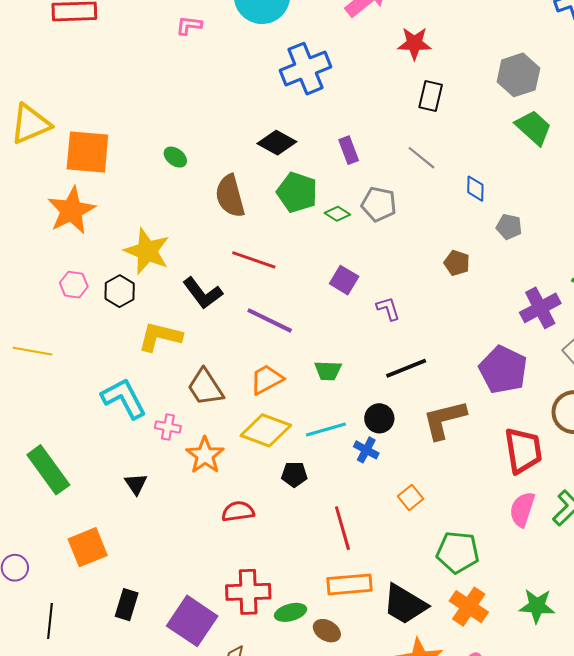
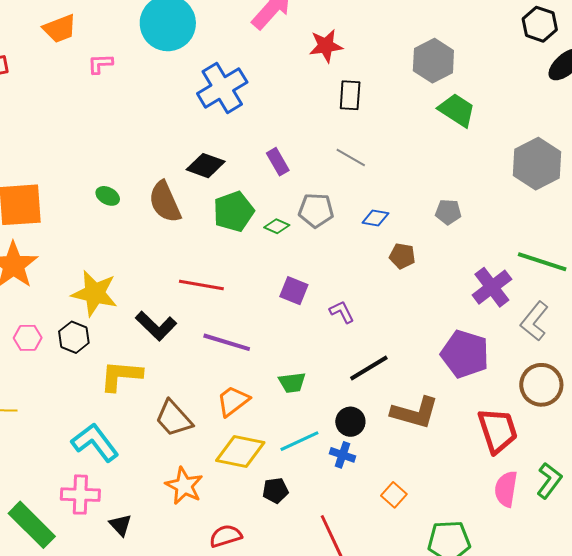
blue diamond: (475, 189) -> (375, 218), moved, turned -72
green pentagon: (297, 192) -> (234, 211), turned -30
brown semicircle: (230, 196) -> (165, 202), moved
brown L-shape: (444, 420) -> (415, 413), turned -141
pink cross: (168, 427) -> (80, 495), moved, size x1.5

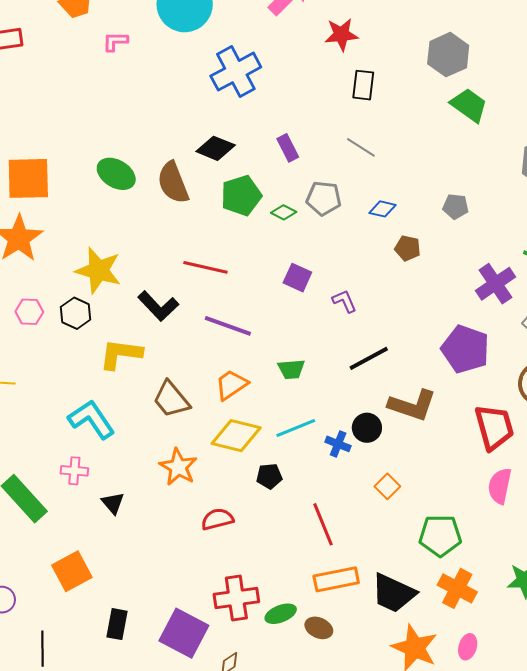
green ellipse: (108, 196) -> (116, 174), size x1.6
black circle: (350, 422) -> (367, 428), moved
pink cross: (80, 495) -> (74, 471), size x0.7

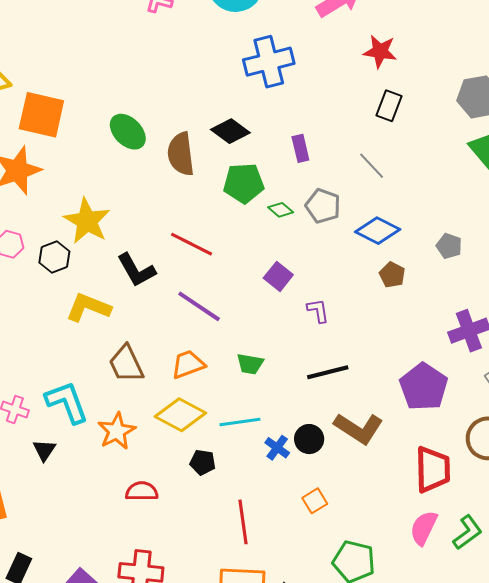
blue diamond: (383, 209) -> (378, 231), size x1.6
cyan L-shape: (92, 419) -> (67, 402), moved

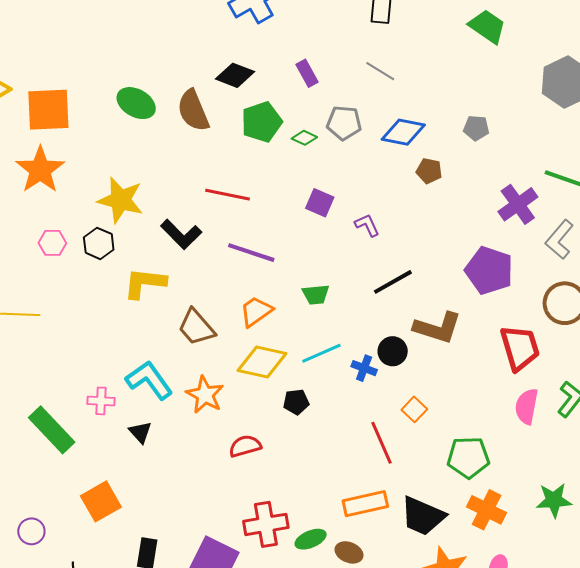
red line: (243, 522) -> (381, 443), moved

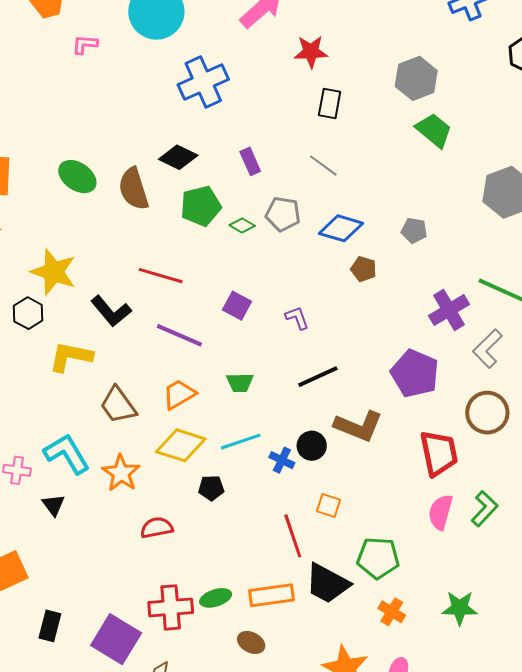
purple square: (320, 203) -> (237, 306), moved
orange square: (414, 409) -> (328, 506), turned -30
orange cross: (487, 510) -> (392, 612), size x0.7
black trapezoid: (423, 516) -> (327, 584), moved
green ellipse: (311, 539) -> (216, 598), moved

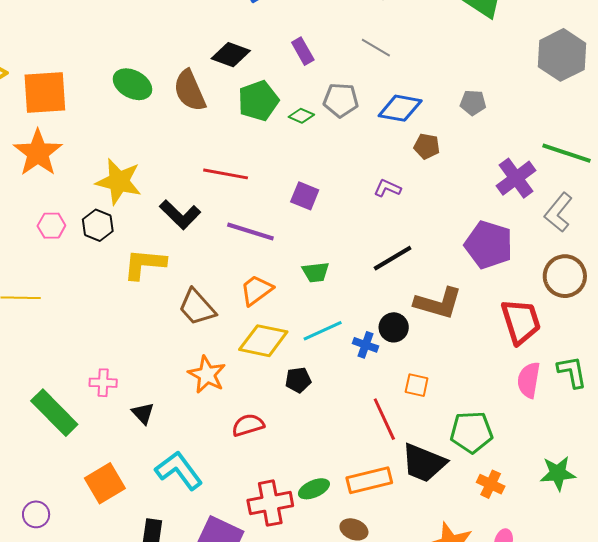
purple L-shape: (297, 318) -> (387, 188), moved, turned -40
cyan L-shape: (67, 454) -> (179, 470), moved
green L-shape: (484, 509) -> (572, 372), turned -48

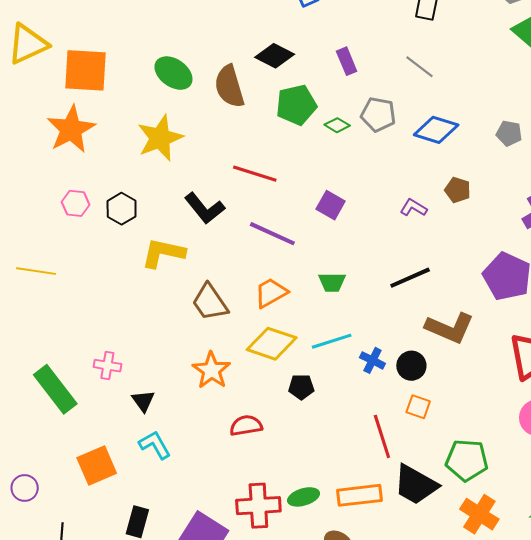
brown pentagon: (427, 146) -> (458, 190), moved
yellow star: (119, 182) -> (160, 138), moved, turned 30
black circle: (394, 327) -> (411, 366), moved
cyan L-shape: (179, 470) -> (155, 445), moved, size x0.7
orange cross: (491, 484) -> (479, 514), size x1.4

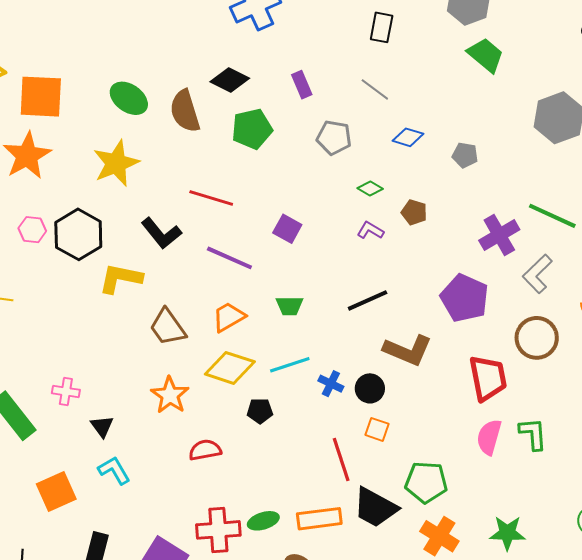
green diamond: (337, 125) -> (370, 188), moved
blue diamond: (436, 130) -> (408, 137), moved, size x0.7
black hexagon: (122, 209) -> (78, 234), size x1.6

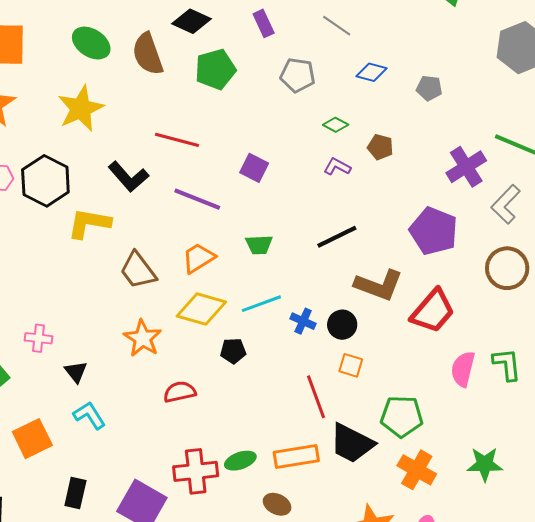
red trapezoid: (488, 378) -> (433, 311), moved, turned 54

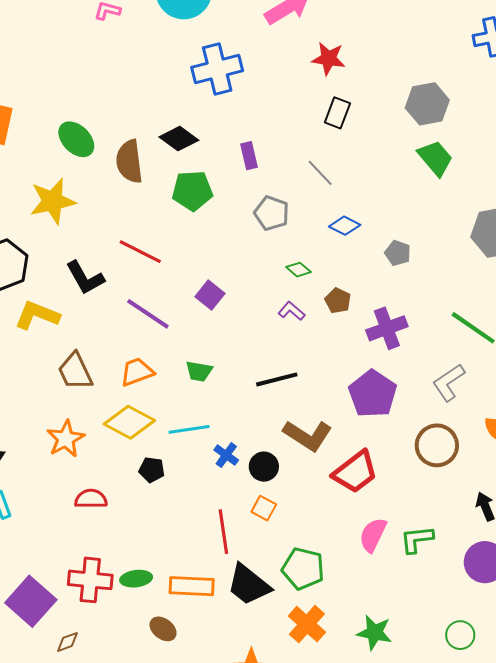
purple cross: (466, 167) -> (387, 328), moved
green L-shape: (507, 364) -> (417, 539), turned -102

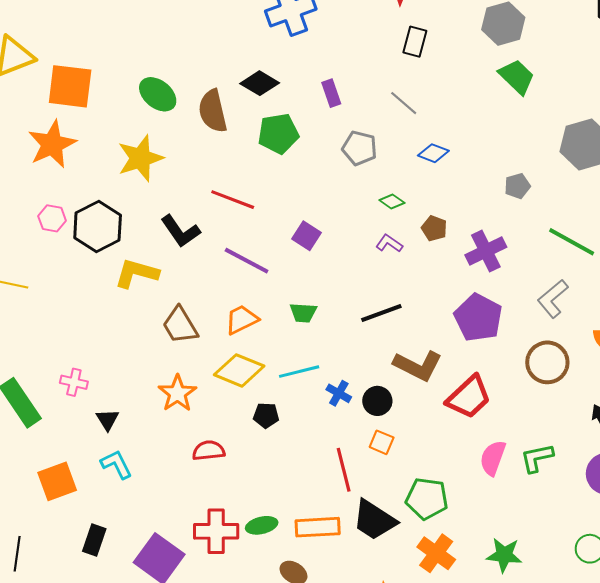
gray pentagon: (398, 253) -> (517, 186), moved, turned -30

